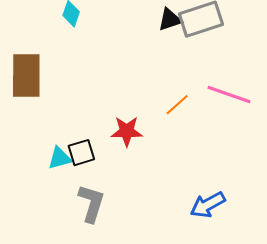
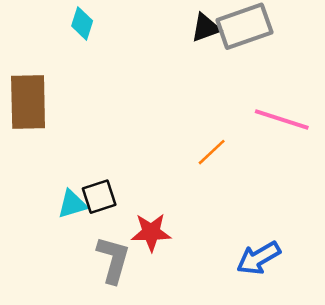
orange line: (177, 105) -> (212, 152), moved
red star: (127, 131) -> (151, 232), moved

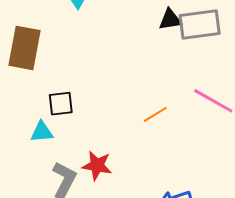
black square: (99, 197) -> (61, 104), moved

